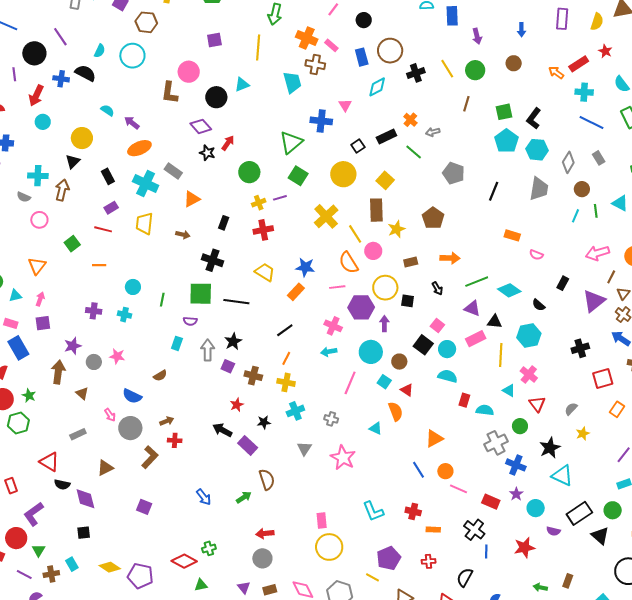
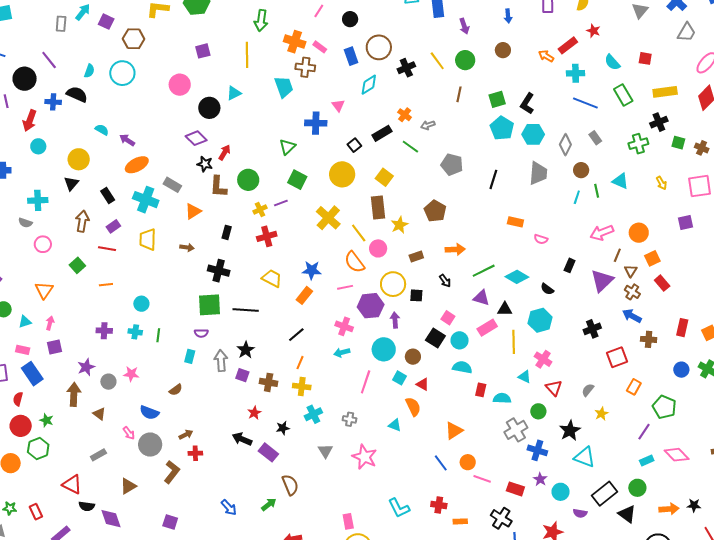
brown L-shape: (170, 93) -> (218, 187), moved
green triangle: (291, 142) -> (287, 147), size x0.7
brown arrow: (62, 190) -> (82, 221), moved
green line: (162, 300) -> (158, 335), moved

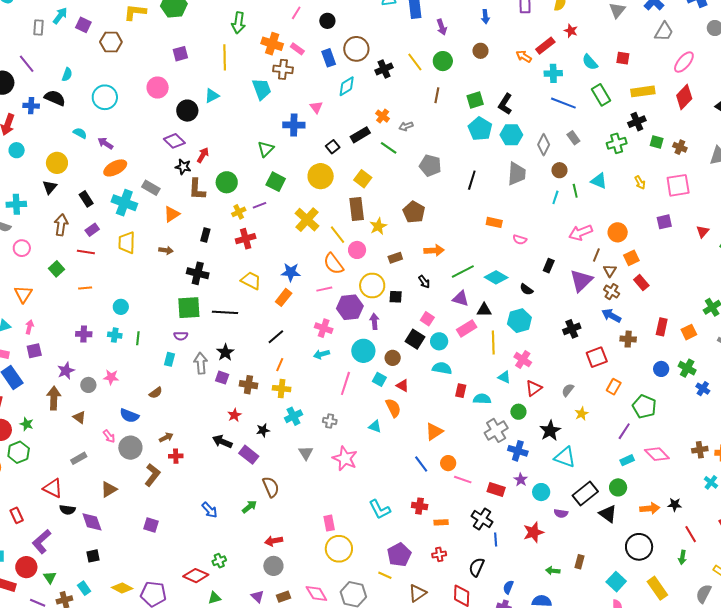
cyan circle: (122, 73) -> (105, 97), moved
red triangle: (554, 388) -> (534, 388), turned 36

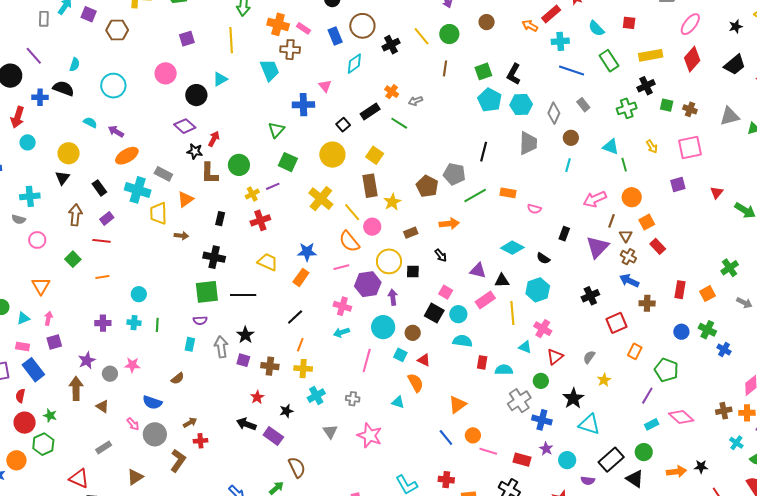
gray pentagon: (430, 166) -> (454, 174), moved
green line: (575, 191) -> (624, 165), moved
yellow trapezoid: (127, 243) -> (159, 213), moved
green line: (463, 271) -> (475, 195), moved

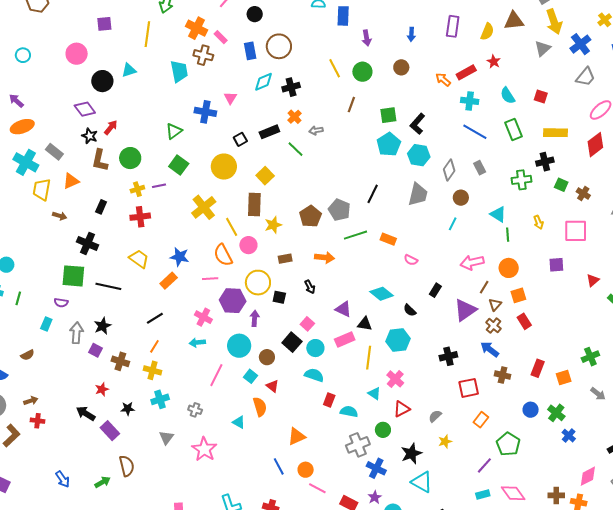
black cross: (391, 45) -> (291, 87), moved
cyan circle: (113, 86) -> (23, 55), size x0.6

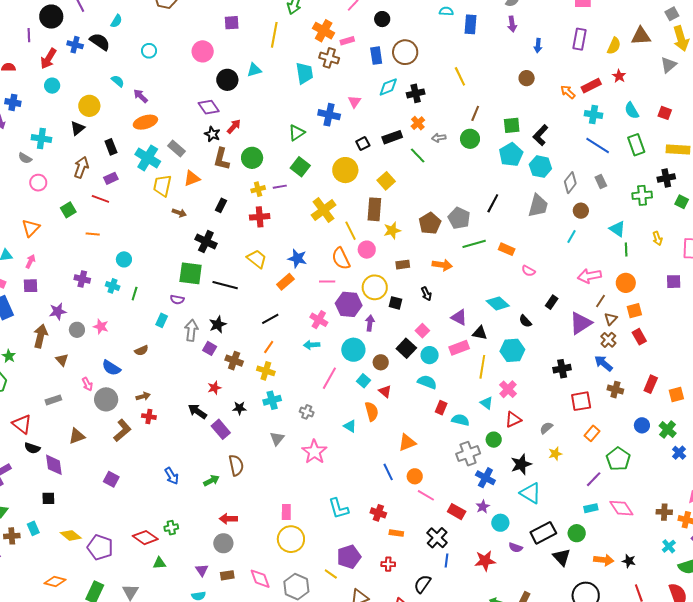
pink rectangle: (221, 37) -> (347, 41), turned -64
purple arrow: (367, 38) -> (512, 24), moved
green circle: (362, 72) -> (470, 139), moved

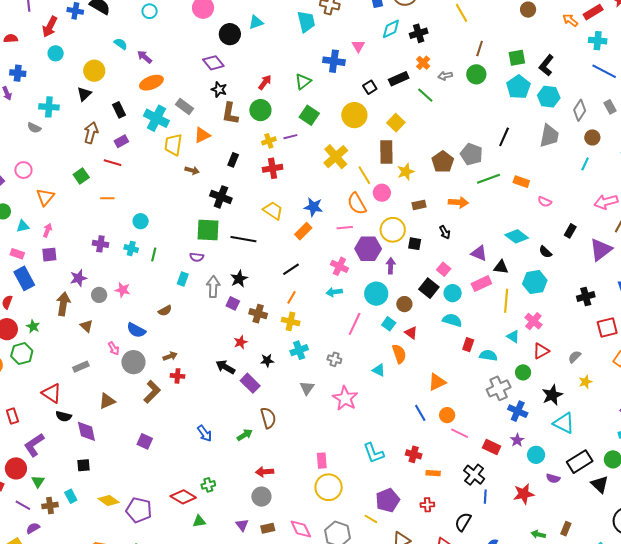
red arrow: (234, 126) -> (265, 82), moved
pink circle: (38, 183) -> (23, 170), moved

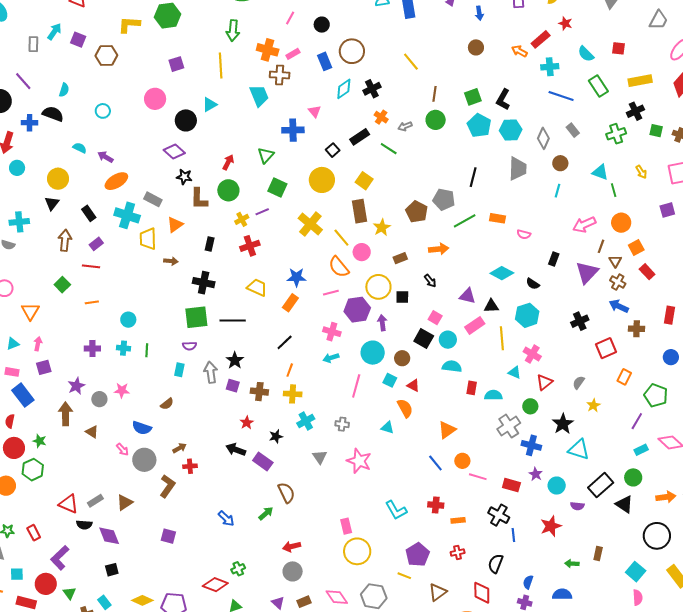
gray rectangle: (81, 367) -> (95, 501), moved

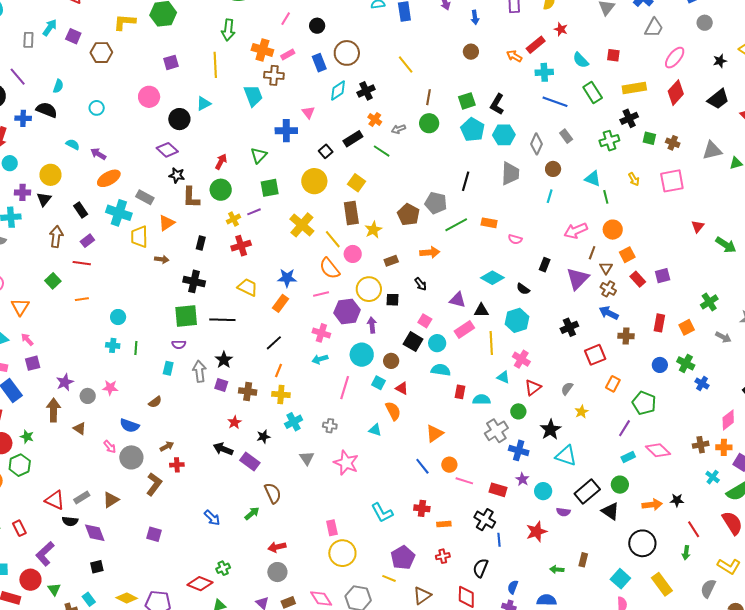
green square: (277, 187) -> (270, 188), turned -36
purple square: (667, 210) -> (663, 276), moved
pink arrow: (38, 344) -> (27, 339), turned -56
purple cross: (92, 349) -> (22, 192), moved

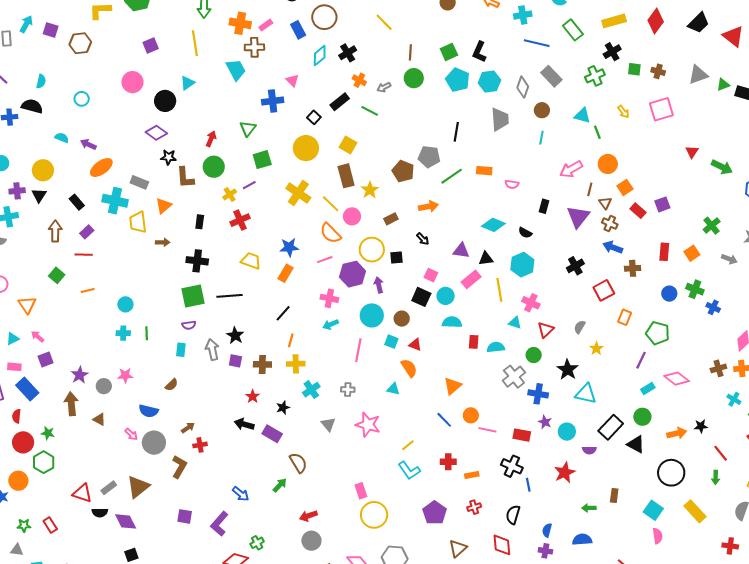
gray rectangle: (566, 136) -> (551, 76), size x1.5
brown triangle: (111, 500) -> (138, 487), size x1.4
purple L-shape: (45, 554) -> (219, 524), moved
yellow line: (389, 578) -> (408, 445), moved, turned -56

